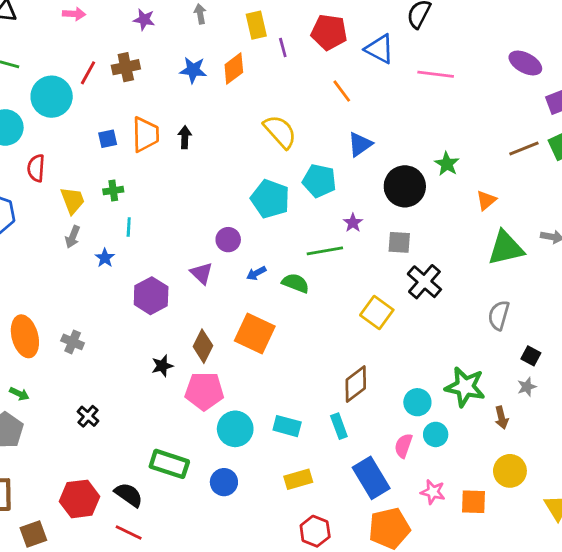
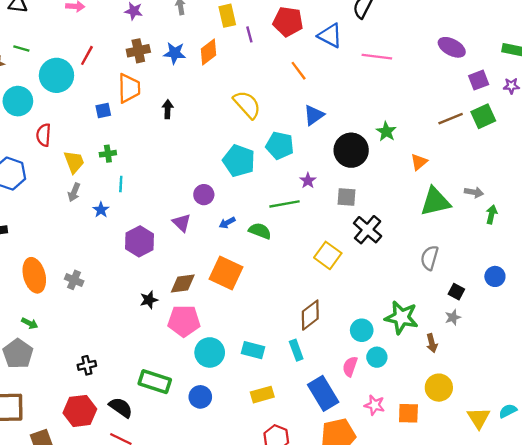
brown cross: (126, 67) -> (138, 51), moved
orange trapezoid: (145, 134) -> (129, 88), moved
brown diamond: (203, 346) -> (183, 283), turned 56
black cross: (88, 416) -> (87, 365), moved, turned 36

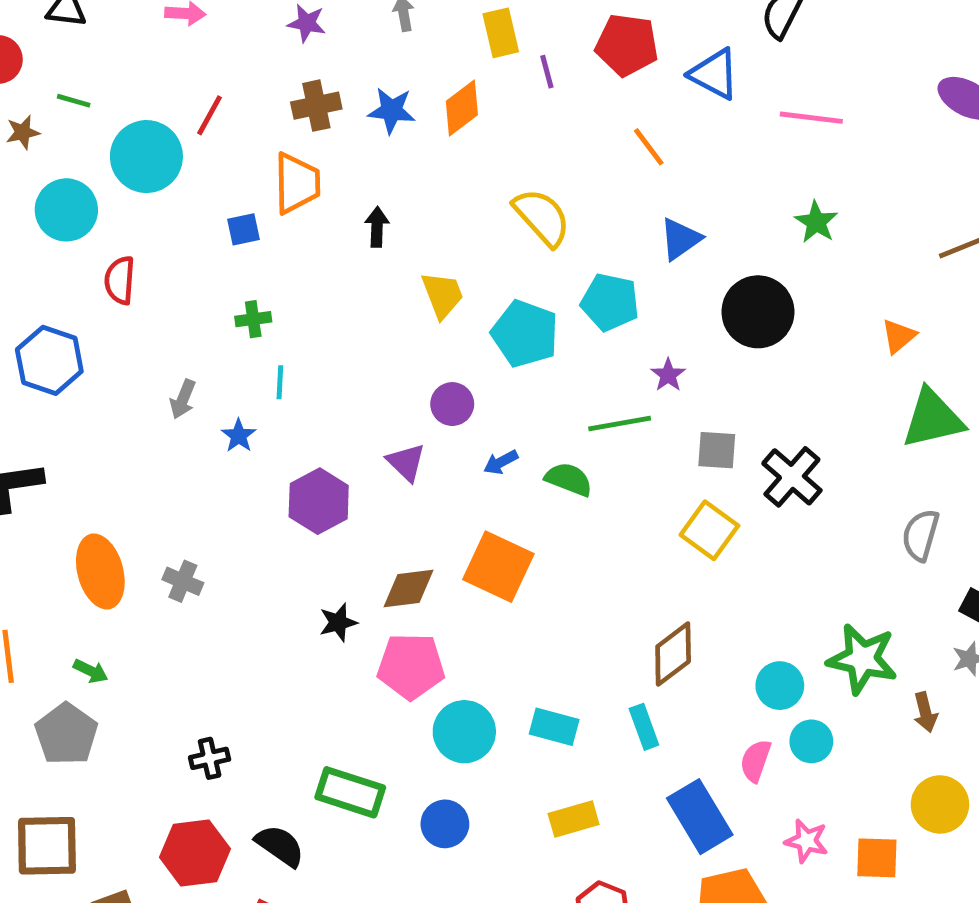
green star: (386, 131) -> (816, 222), moved
yellow trapezoid: (74, 162) -> (442, 295), moved
gray square: (346, 197) -> (717, 450), moved

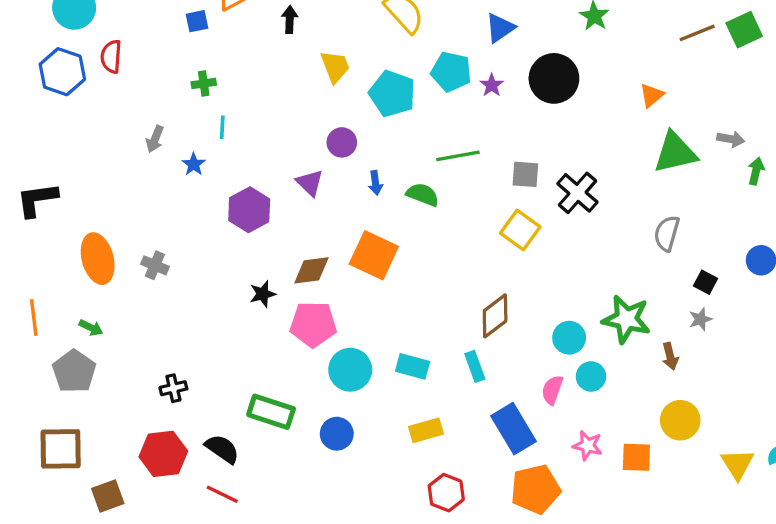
blue hexagon: (49, 360) -> (62, 72), moved
purple star: (668, 375) -> (492, 85), moved
blue arrow: (501, 462) -> (375, 183), turned -70

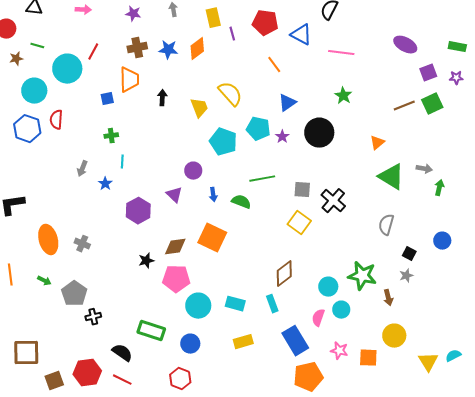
yellow trapezoid: (335, 67) -> (199, 108), moved
green triangle: (675, 153) -> (391, 177), turned 44
gray pentagon: (74, 371) -> (74, 294), moved
red hexagon: (163, 454) -> (87, 373), moved
red hexagon: (446, 493) -> (180, 379), moved

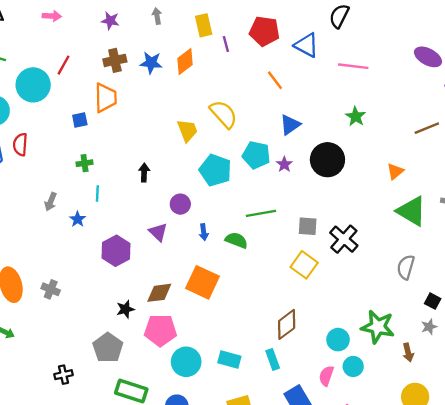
black arrow: (162, 98) -> (144, 173), moved
gray pentagon: (74, 294) -> (108, 348), moved

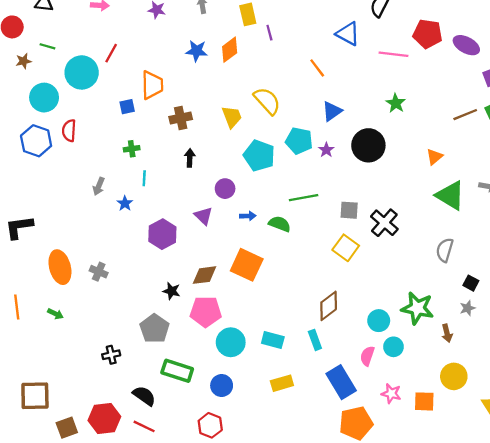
red pentagon: (264, 31) -> (428, 34), moved
brown cross: (115, 60) -> (181, 118), moved
blue arrow: (204, 232) -> (248, 216), turned -84
black star: (125, 309) -> (172, 291), turned 30

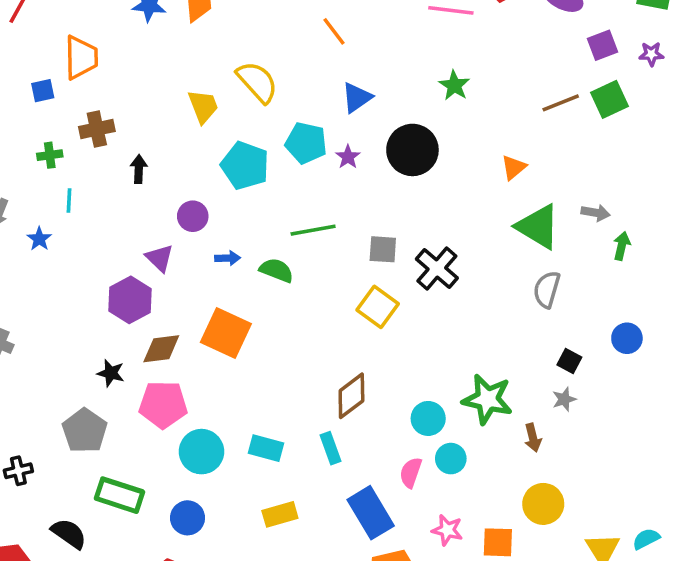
brown cross: (181, 118) -> (97, 129), moved
purple hexagon: (162, 234) -> (130, 300), moved
gray semicircle: (445, 250) -> (547, 289), moved

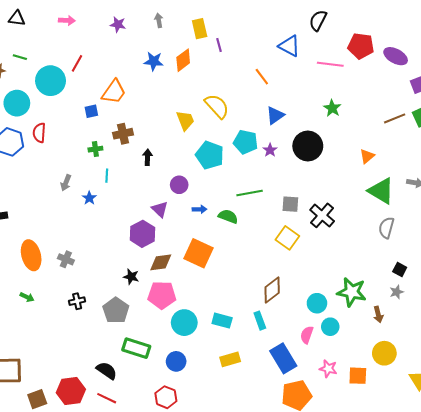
orange trapezoid: (81, 58) -> (114, 92), turned 36
black cross: (18, 471) -> (77, 301), moved

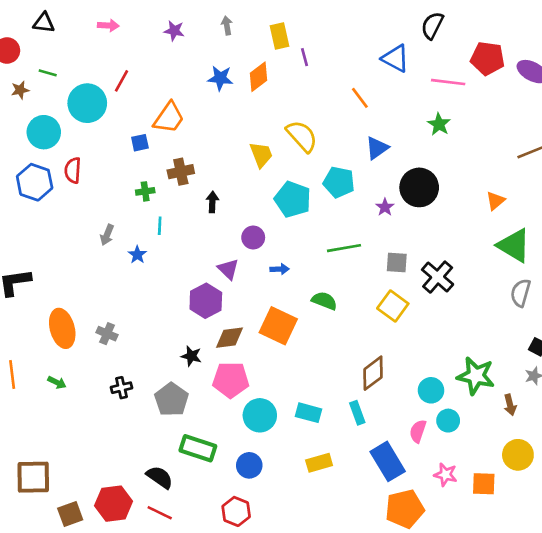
green star: (332, 108) -> (439, 124), moved
purple star: (270, 150) -> (385, 207), moved
green semicircle: (228, 216) -> (324, 301), moved

